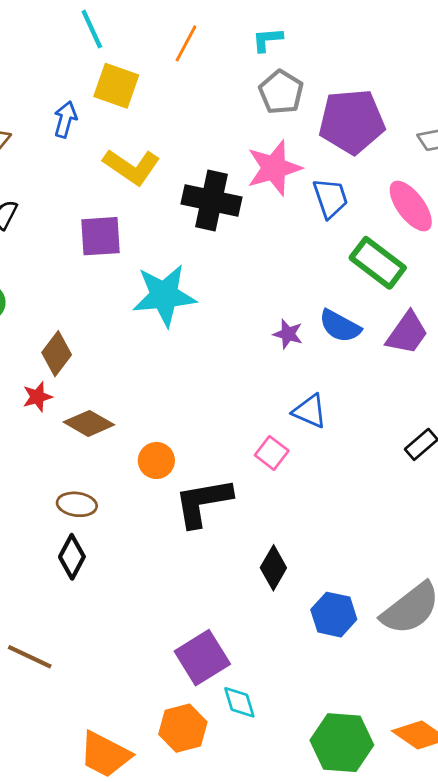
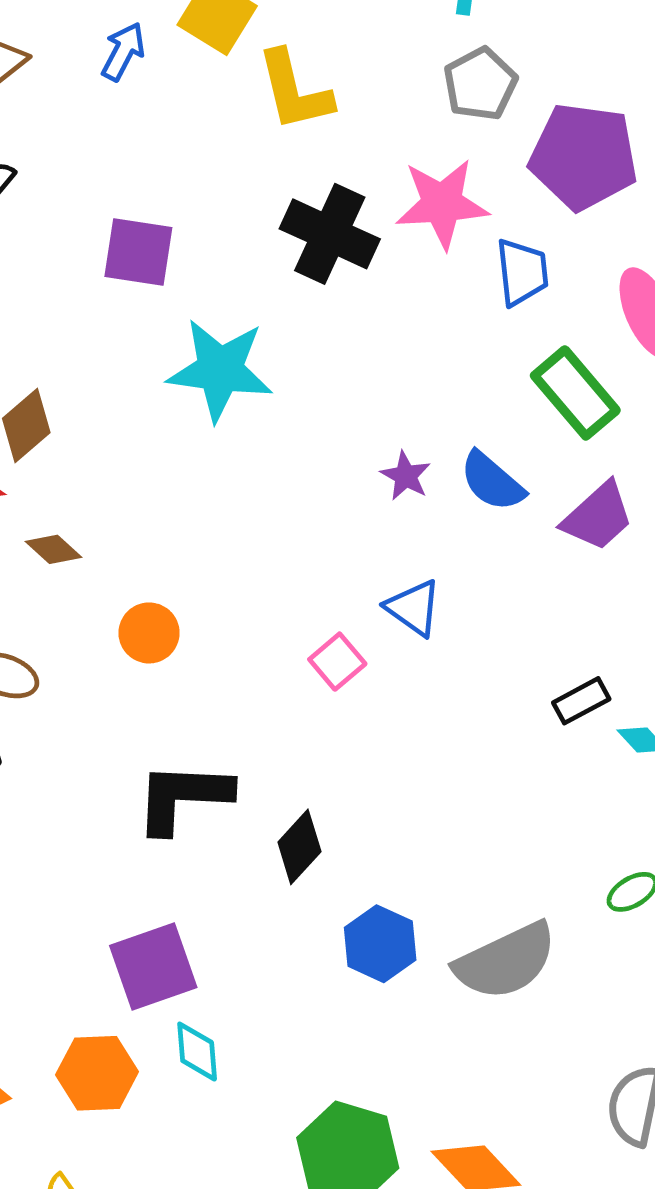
yellow L-shape: (132, 167) -> (294, 91), moved, turned 30
brown diamond: (89, 423) -> (53, 549), size x0.7
black L-shape: (203, 502) -> (183, 797), moved

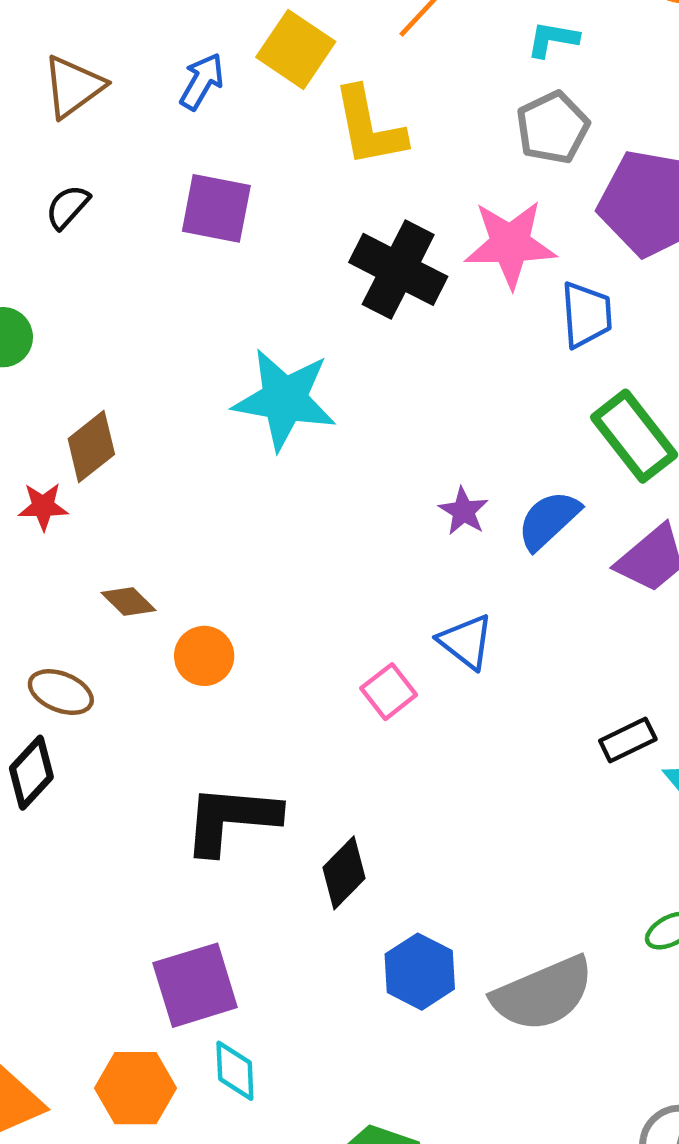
purple square: (138, 252) -> (216, 208), moved
blue semicircle: (492, 481) -> (549, 520), turned 94
brown diamond: (53, 549) -> (128, 601), moved

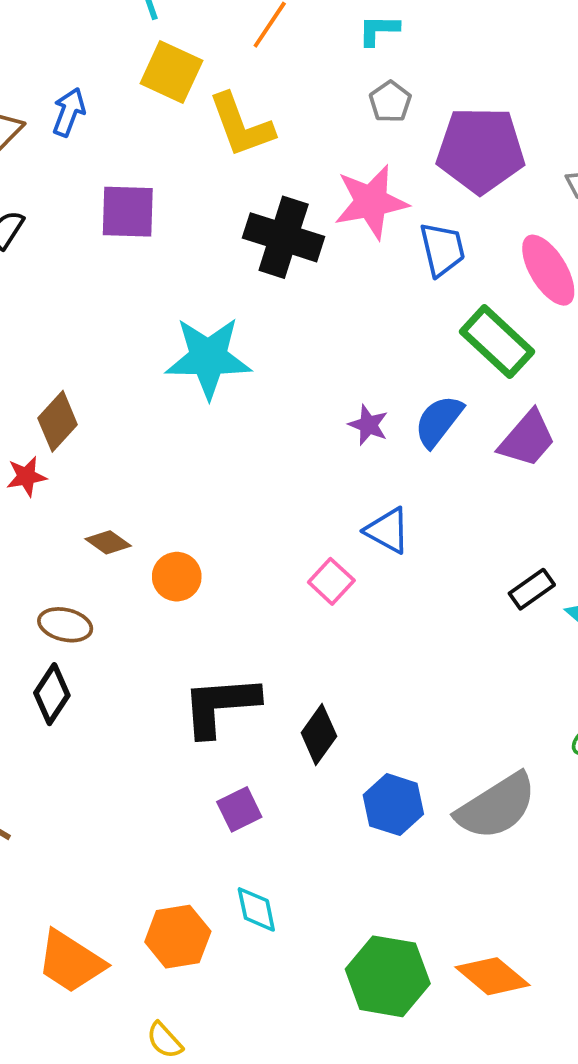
blue arrow: (202, 81) -> (69, 112), moved
gray pentagon: (553, 128) -> (390, 102), size x0.7
purple square: (195, 985) -> (239, 809), moved, size x0.6

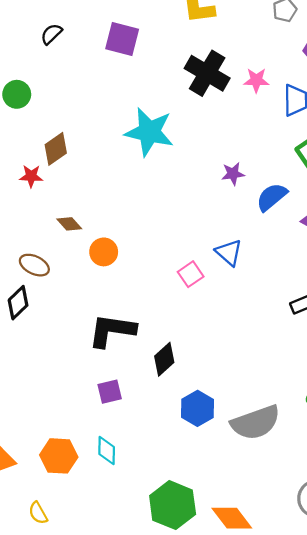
pink star: (371, 202) -> (256, 80), moved, size x0.6
purple star: (368, 425) -> (233, 174), moved, turned 30

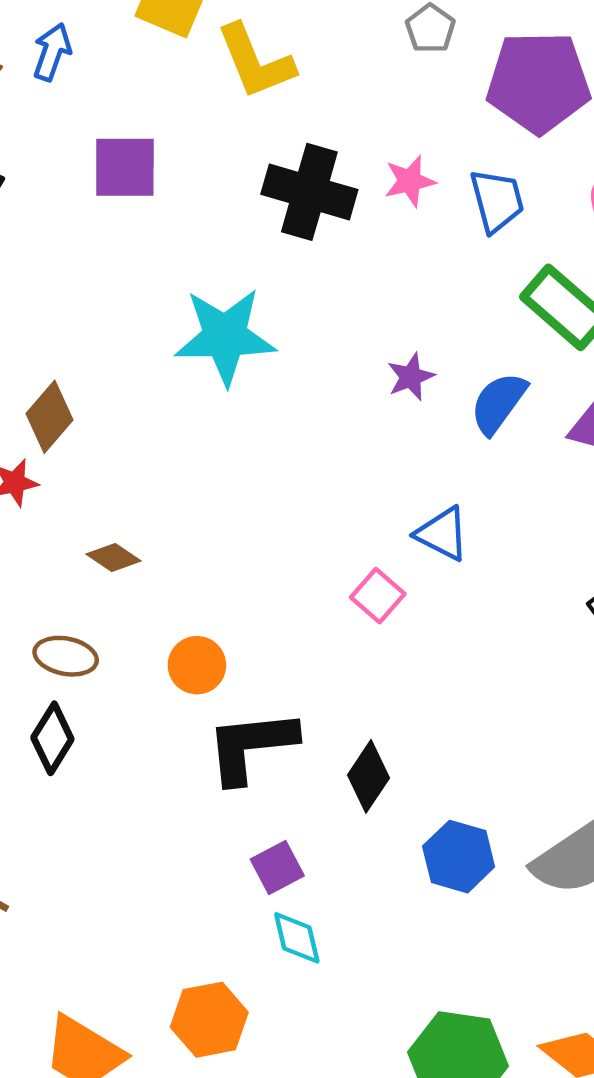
orange circle: (104, 252) -> (197, 665), moved
cyan diamond: (107, 450) -> (297, 938), moved

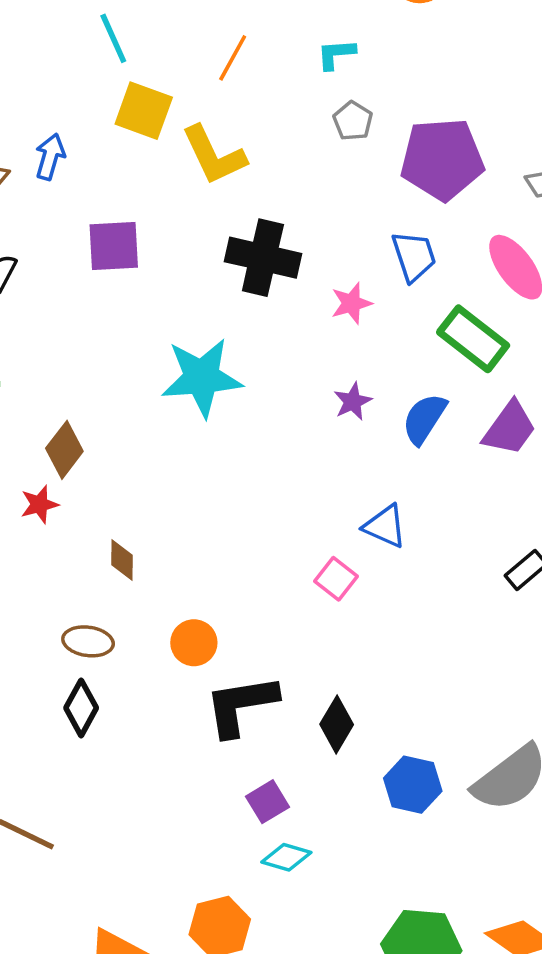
pink star: (410, 181) -> (351, 303), moved
brown diamond: (113, 558) -> (122, 560), turned 60
cyan diamond: (297, 938) -> (286, 857), turned -57

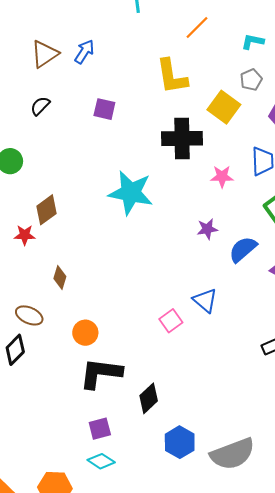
yellow square: (144, 111) -> (224, 107), moved
purple square: (114, 246) -> (104, 109), size x0.7
black cross: (263, 258) -> (182, 138), turned -30

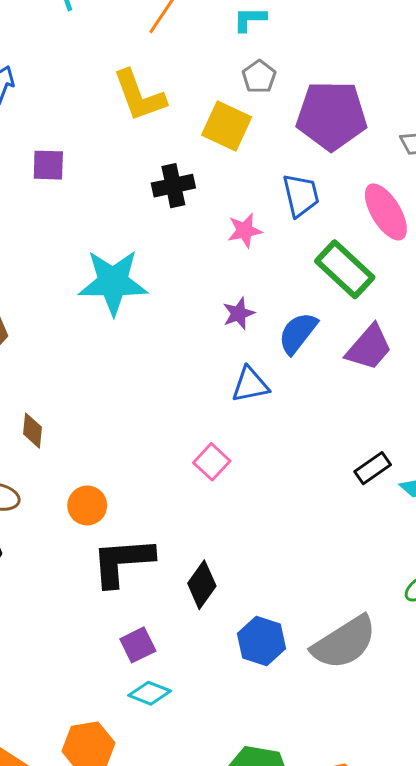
black cross: (182, 138) -> (173, 186), size x0.7
blue triangle: (205, 300) -> (250, 385), moved, turned -40

